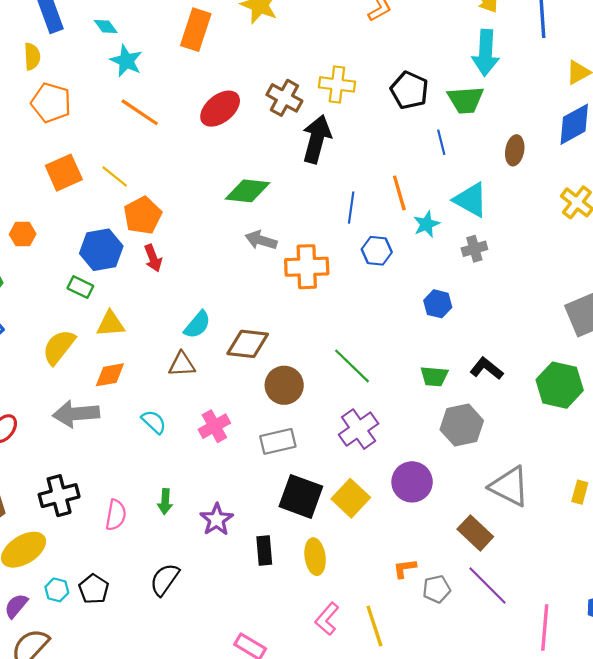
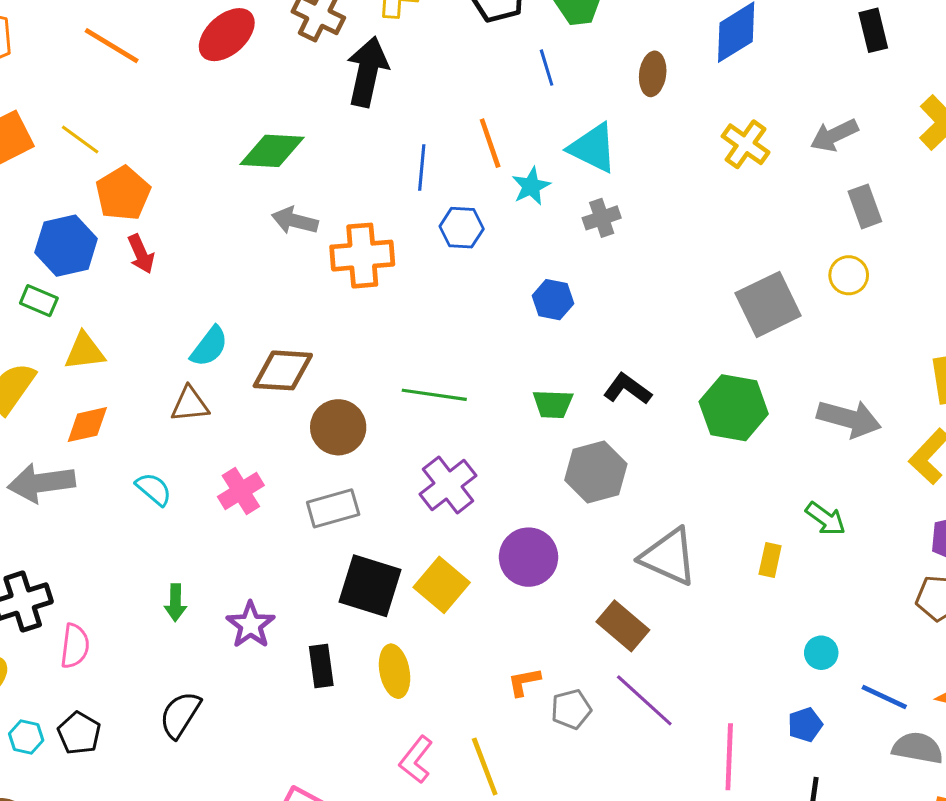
green line: (352, 366) -> (434, 395), turned -33
pink semicircle: (116, 515) -> (75, 646), moved

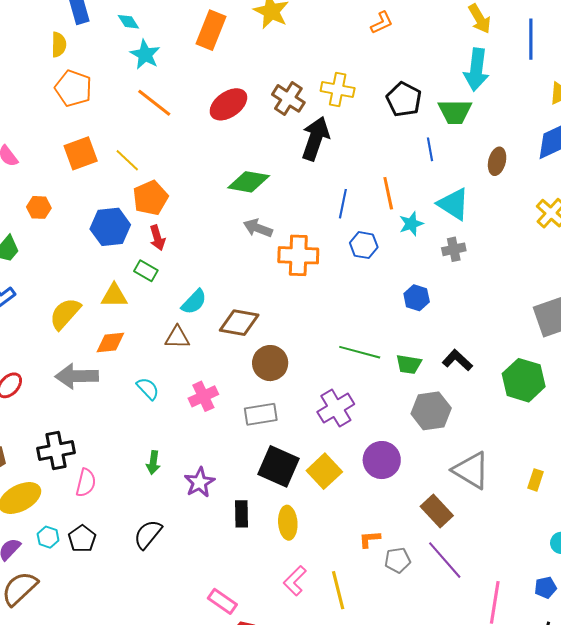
green rectangle: (39, 301) -> (146, 271), moved
green line: (434, 395) -> (360, 352), moved

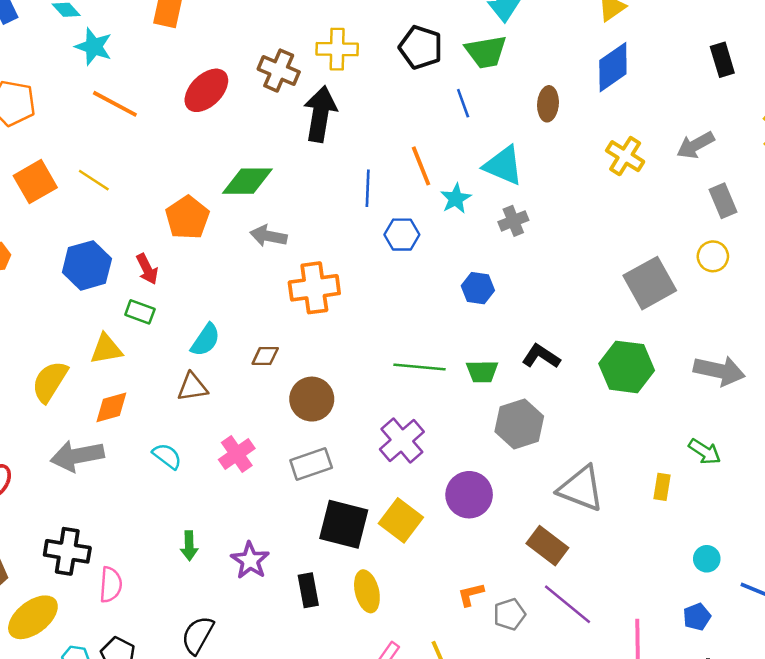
orange pentagon: (150, 198) -> (187, 218), moved
orange cross: (298, 255) -> (314, 288), moved
brown diamond: (239, 323) -> (265, 356), size x0.6
black cross: (56, 450) -> (67, 551), turned 30

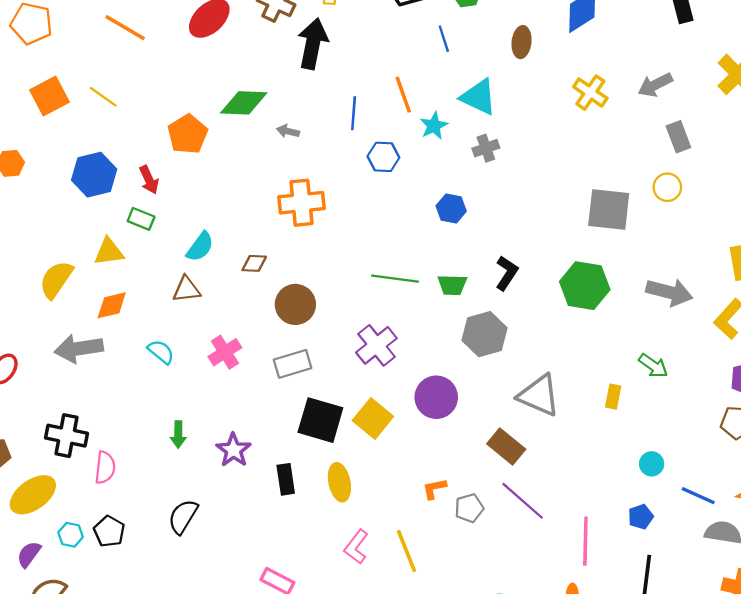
gray arrow: (268, 236) -> (288, 131), moved, size x0.7
gray square: (650, 283) -> (609, 210), turned 33
black L-shape: (541, 356) -> (507, 273), turned 88

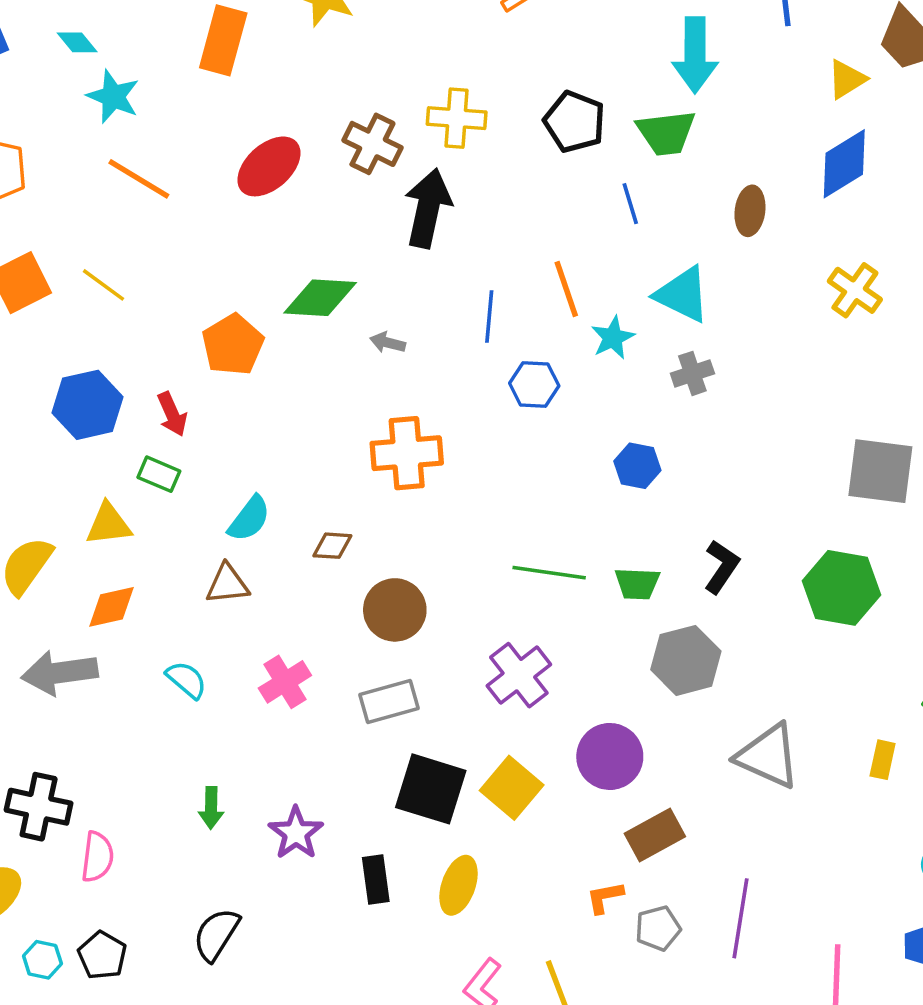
brown rectangle: (506, 447) -> (655, 835), moved, turned -69
yellow ellipse: (339, 482) -> (458, 885), turned 30
purple line: (523, 501) -> (740, 918), turned 57

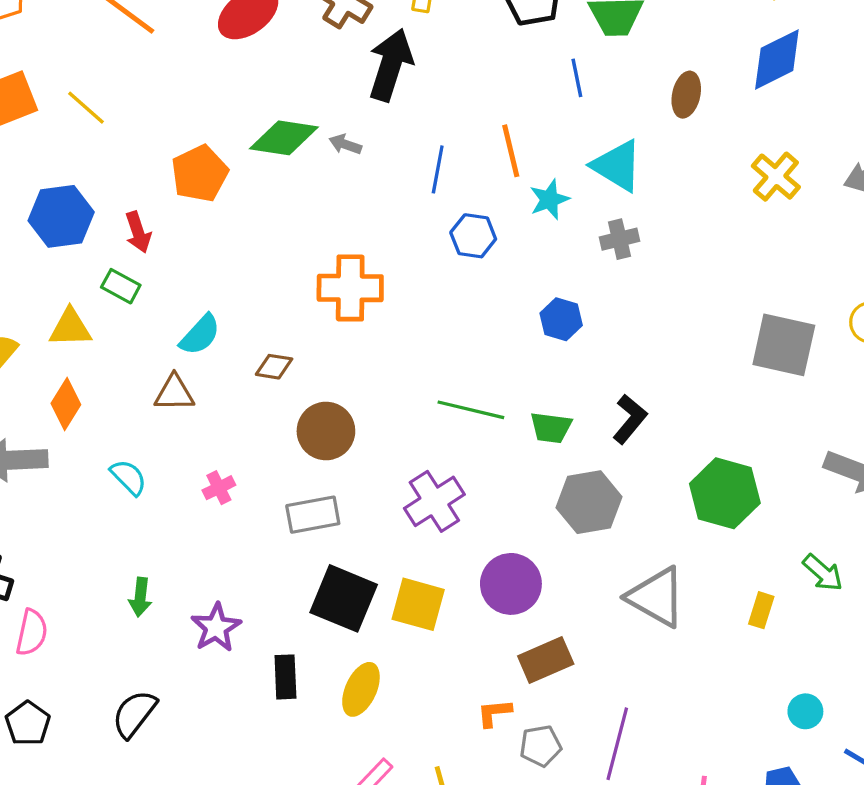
gray arrow: (388, 343) -> (345, 144), moved
green hexagon: (841, 588) -> (725, 493), moved
orange diamond: (111, 607) -> (66, 404), turned -51
pink cross: (285, 682) -> (219, 488), size x0.7
yellow square: (512, 788) -> (418, 604), turned -30

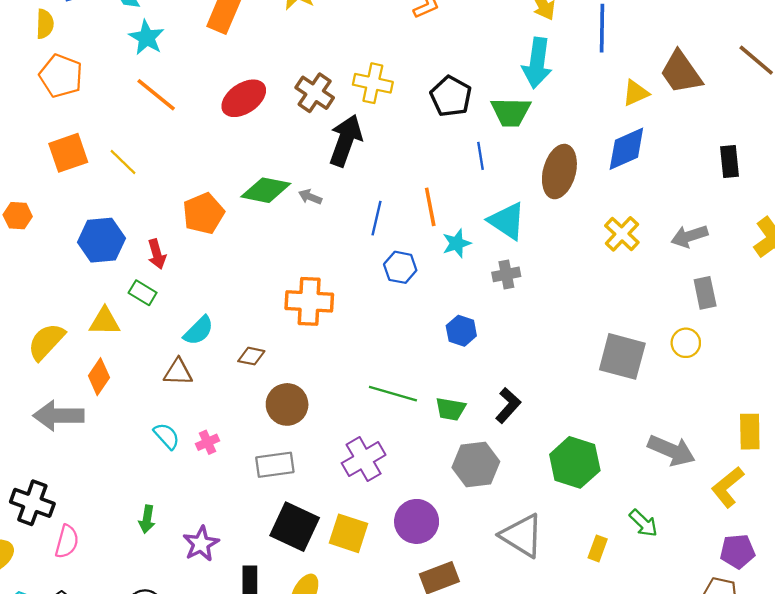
brown ellipse: (686, 95) -> (559, 172), size x1.6
cyan semicircle: (129, 477) -> (167, 436), moved

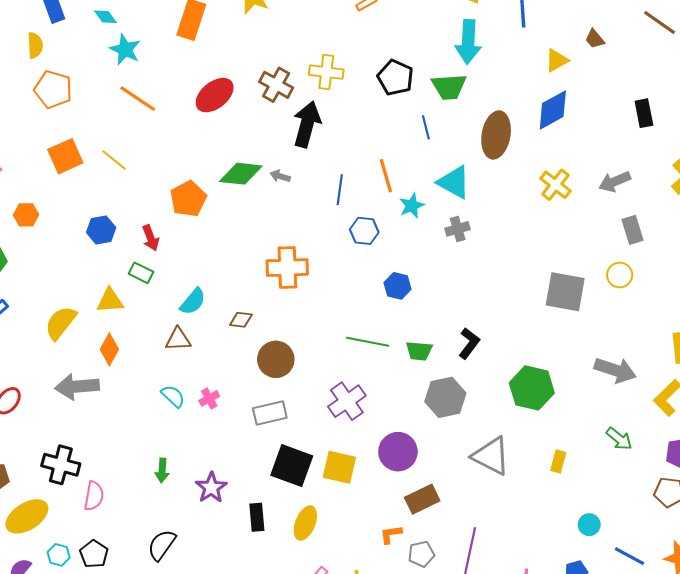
brown trapezoid: (681, 72) -> (595, 39), size x0.5
blue hexagon: (101, 240) -> (101, 230), size x0.7
blue hexagon: (461, 331) -> (398, 286), moved
green arrow: (643, 523) -> (619, 439), moved

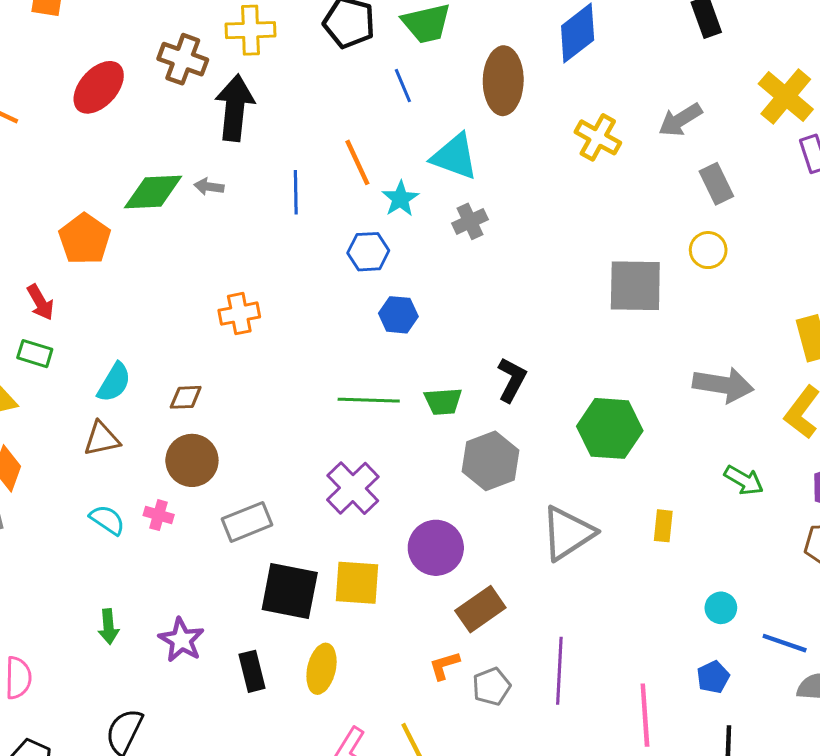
blue hexagon: (364, 231) -> (368, 252), moved
orange cross: (287, 268) -> (239, 314), size x0.7
brown circle: (276, 359) -> (192, 460), moved
pink cross: (209, 398) -> (159, 515), turned -36
gray triangle: (491, 456) -> (568, 533), turned -51

